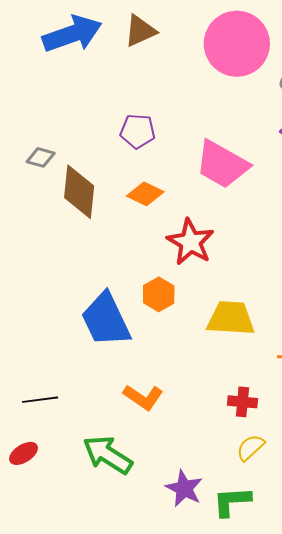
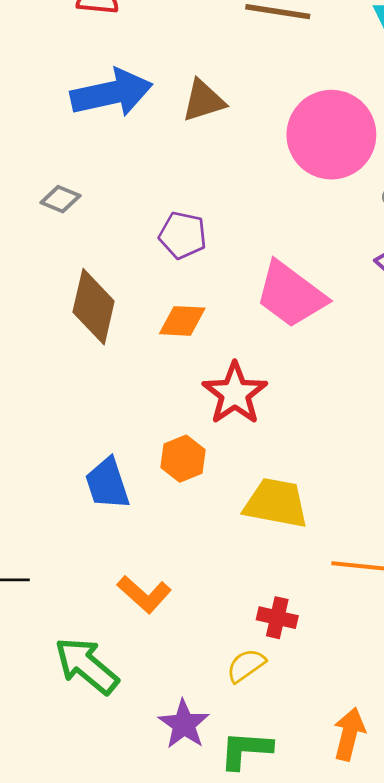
gray diamond: (41, 157) -> (60, 199), moved
orange diamond: (145, 194) -> (182, 321), turned -30
blue trapezoid: (106, 320) -> (107, 484), size x0.7
yellow semicircle: (250, 448) -> (246, 665), moved

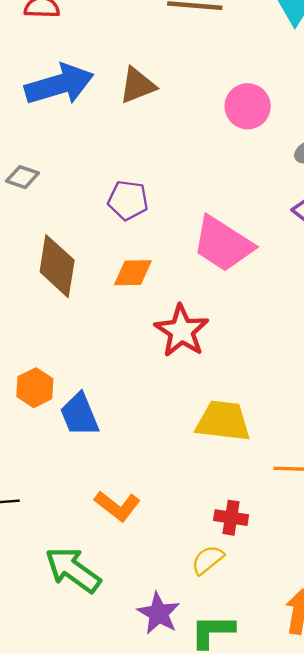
pink circle: (331, 135) -> (248, 106), size x0.6
orange hexagon: (183, 459) -> (35, 388), moved

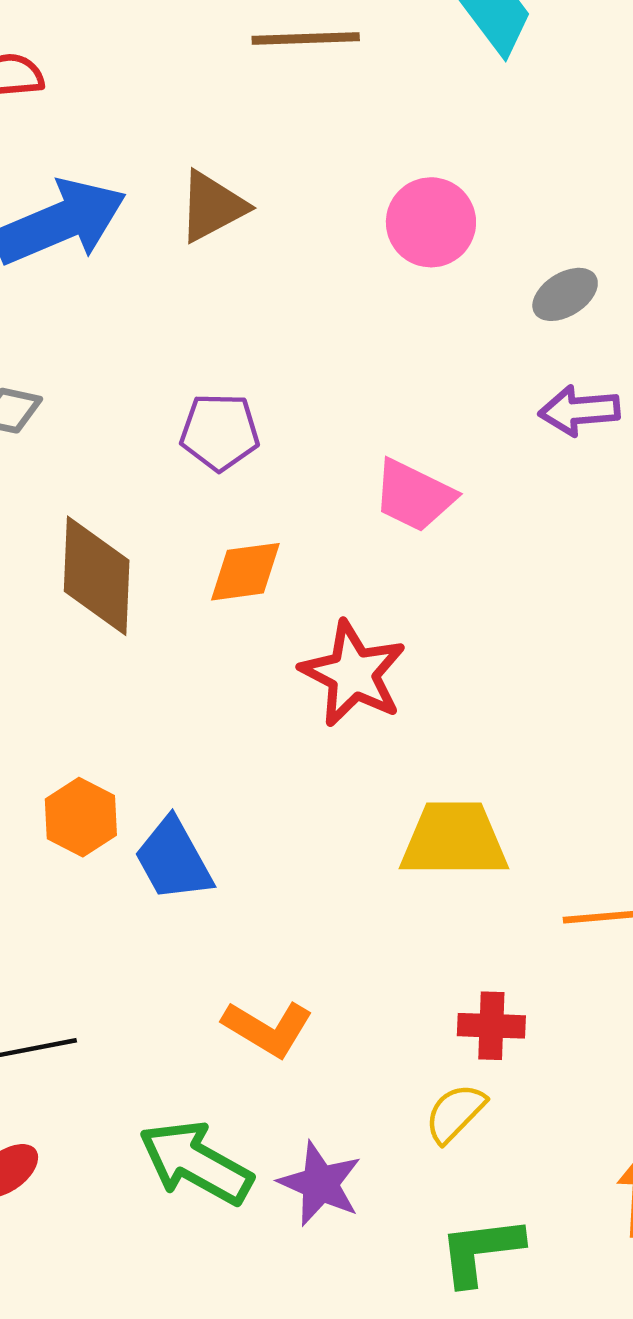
pink trapezoid: (223, 244) -> (414, 495), size x0.7
purple star: (159, 613) -> (320, 1184), moved

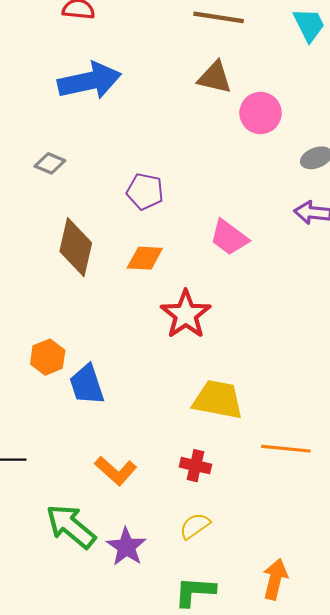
brown triangle: (212, 206) -> (215, 77), moved, turned 30
red cross: (491, 1026) -> (196, 466), moved

